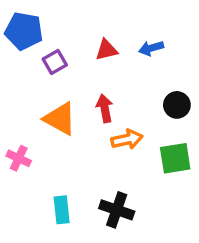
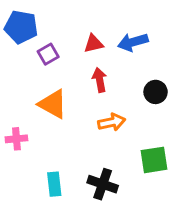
blue arrow: (151, 48) -> (133, 42), size x1.4
red arrow: (105, 108) -> (100, 80), moved
pink cross: (19, 158) -> (16, 139), turned -30
green square: (175, 158) -> (154, 160), moved

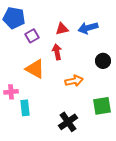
red arrow: (100, 80) -> (57, 52), moved
cyan rectangle: (54, 184) -> (25, 108), moved
black cross: (103, 184) -> (68, 122), turned 36

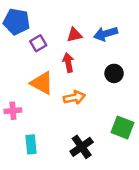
black circle: (103, 61) -> (114, 73), moved
orange arrow: (74, 81) -> (74, 97), moved
green square: (102, 106) -> (122, 128), turned 30
cyan rectangle: (25, 108) -> (31, 144), moved

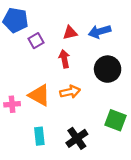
black circle: (114, 73) -> (108, 69), size x1.5
orange triangle: (42, 83) -> (39, 95), moved
cyan rectangle: (31, 144) -> (39, 136), moved

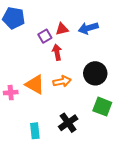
purple square: (36, 41) -> (45, 36), moved
black circle: (108, 69) -> (95, 73), moved
cyan rectangle: (39, 136) -> (35, 131), moved

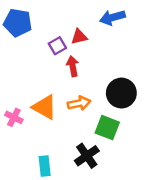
blue arrow: (88, 28) -> (112, 18), moved
pink cross: (11, 93) -> (14, 117), turned 32
green square: (102, 107) -> (107, 128), moved

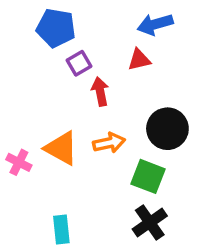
blue pentagon: (18, 23) -> (56, 28), moved
red triangle: (79, 37) -> (139, 60), moved
black cross: (87, 156) -> (150, 222), moved

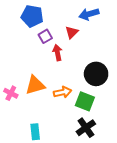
red triangle: (139, 60) -> (72, 32), moved, turned -32
orange arrow: (109, 143) -> (63, 92), moved
orange triangle: (61, 148) -> (35, 85), turned -45

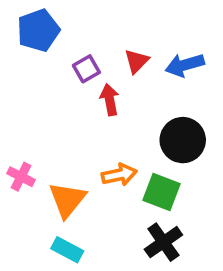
blue arrow: (89, 14) -> (185, 65), moved
blue pentagon: (32, 16) -> (38, 30), moved, turned -30
orange triangle: (35, 85) -> (67, 200), moved, turned -35
cyan rectangle: (35, 132) -> (67, 250), turned -56

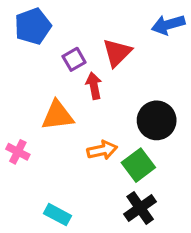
red triangle: (137, 61) -> (117, 53), size x1.4
blue arrow: (185, 65) -> (168, 25), moved
green square: (162, 192) -> (138, 165), turned 32
orange triangle: (67, 200) -> (58, 115), moved, turned 44

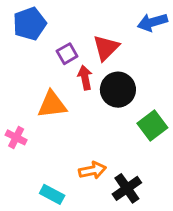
black circle: (157, 120) -> (118, 90), moved
orange arrow: (102, 150) -> (92, 170), moved
green square: (138, 165) -> (152, 126), moved

